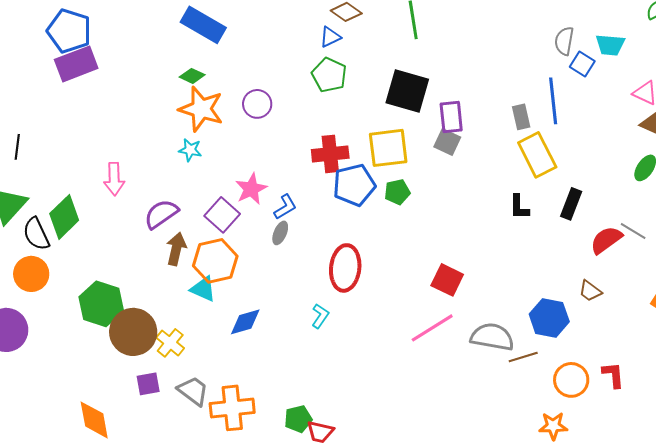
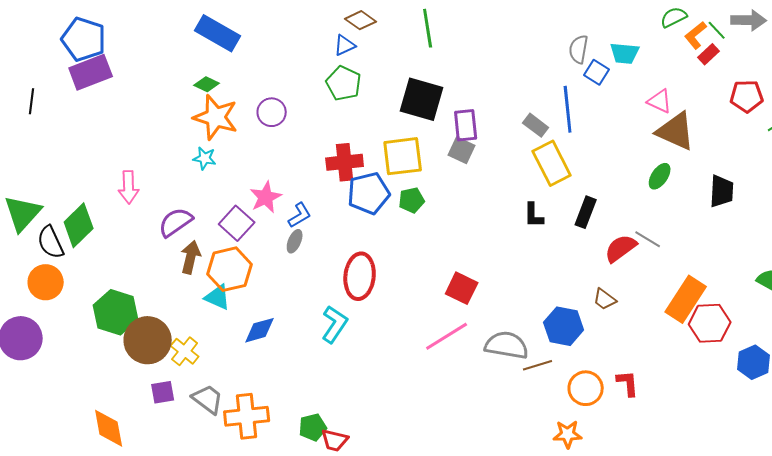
gray rectangle: (521, 117) -> (536, 125), turned -40
black line: (17, 147) -> (32, 101), moved
cyan L-shape: (320, 316) -> (335, 324), size x1.5

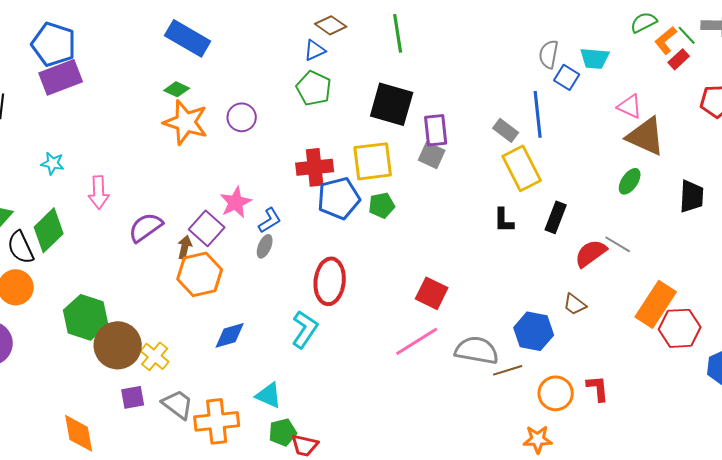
cyan star: (205, 158) -> (53, 163), moved
brown arrow: (191, 257) -> (185, 247), moved, size x0.7
cyan triangle: (218, 297) -> (269, 395), moved

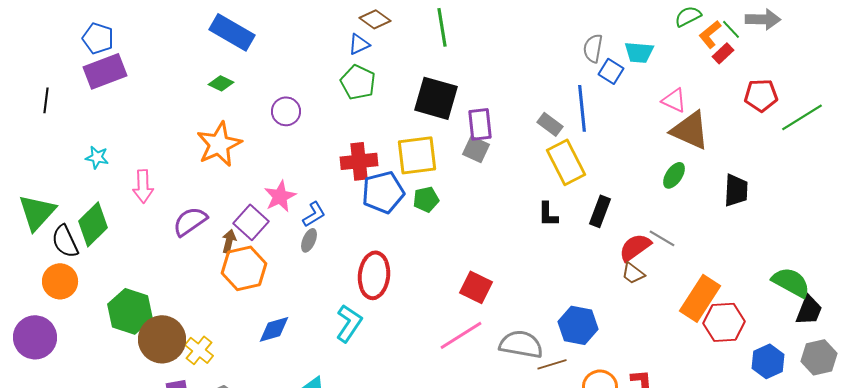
blue pentagon: (54, 44) -> (98, 38), size x0.7
orange star: (186, 122) -> (219, 144), moved, turned 30
brown trapezoid: (575, 304) -> (633, 273), moved

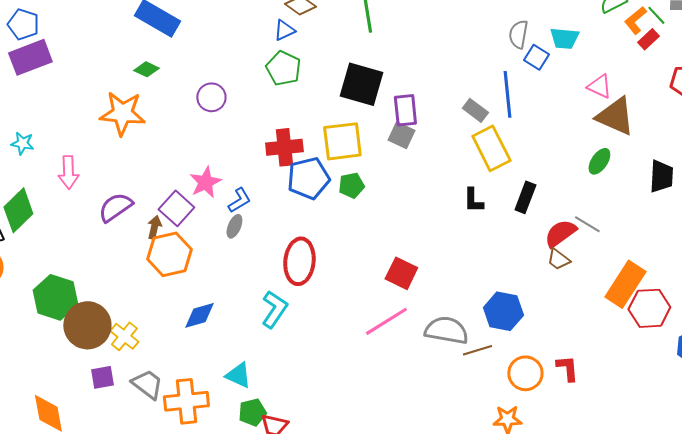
orange star: (219, 144) -> (122, 113), moved, turned 30

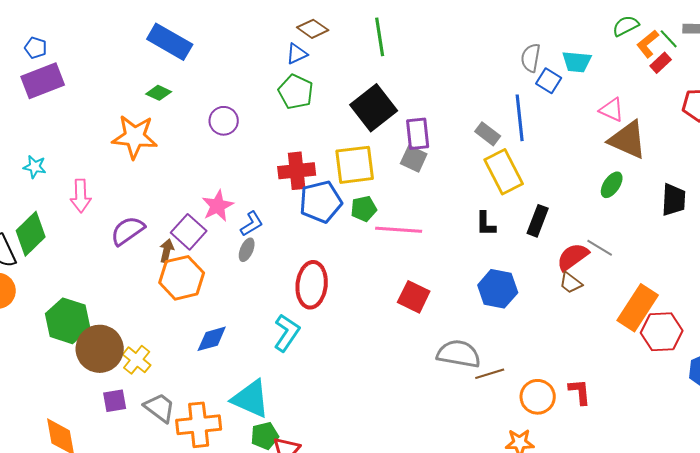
blue pentagon: (23, 24) -> (36, 48), size x0.7
black square: (361, 84) -> (374, 108), turned 36
blue hexagon: (503, 311) -> (498, 289), moved
pink line: (386, 321) -> (399, 230), moved, turned 36
cyan triangle: (238, 375) -> (251, 399), size x1.5

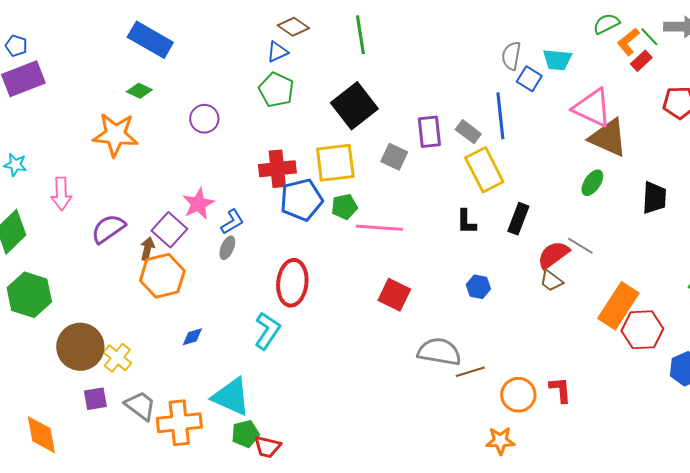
pink triangle: (612, 110) -> (592, 108), size x1.6
purple rectangle: (418, 134) -> (429, 132), moved
blue hexagon: (498, 289) -> (478, 287), size x0.6
green hexagon: (68, 321) -> (29, 295), moved
blue diamond: (212, 339) -> (192, 337), size x0.7

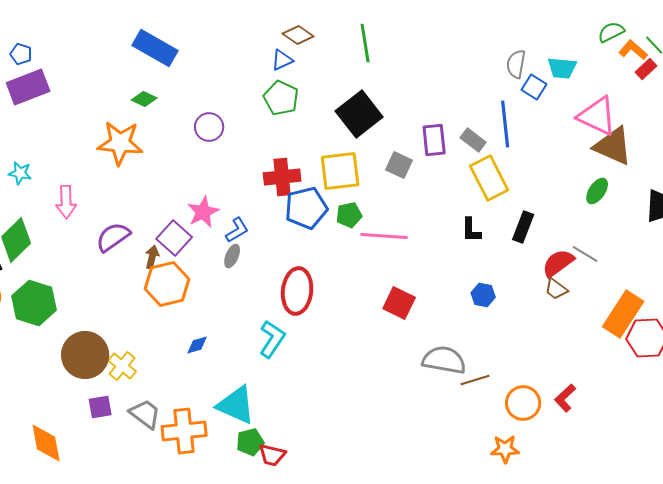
orange L-shape: (628, 42) -> (633, 50), turned 80
red L-shape: (560, 390) -> (565, 398), turned -128

